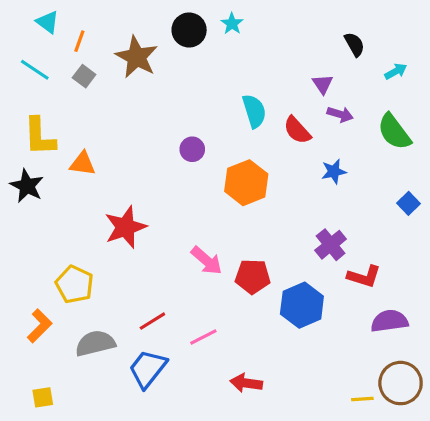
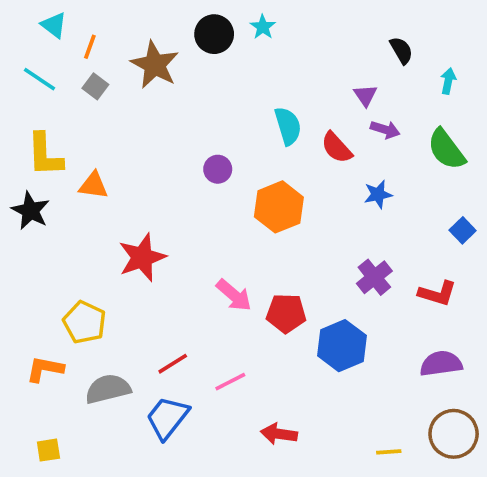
cyan arrow: (396, 71) -> (448, 81), turned -50
red L-shape: (364, 276) -> (437, 293), moved
orange L-shape: (40, 326) -> (45, 369), turned -124
yellow line: (362, 399) -> (389, 452), moved

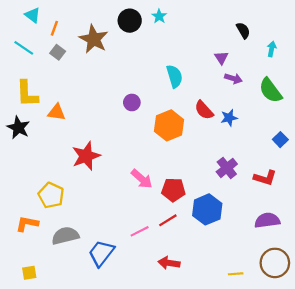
red semicircle: (337, 148) -> (204, 110), moved
red line: (173, 364) -> (168, 220), moved

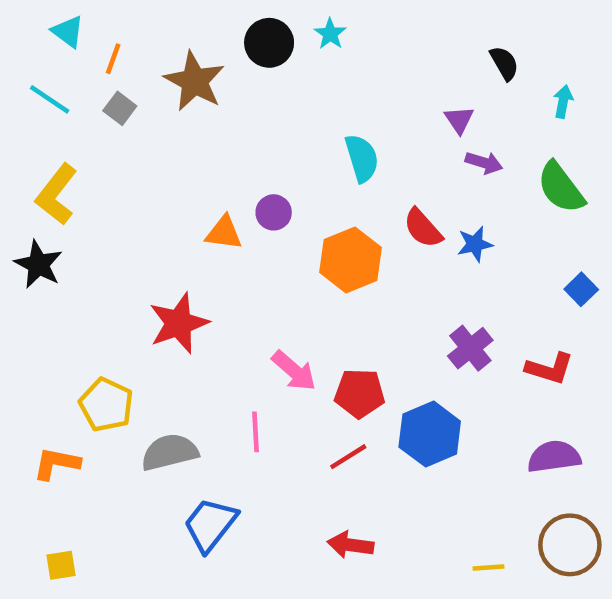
yellow L-shape: (27, 94) -> (57, 194), turned 40
orange triangle: (57, 112) -> (224, 233), moved
pink line: (140, 231) -> (256, 432), moved, turned -66
gray semicircle: (65, 236) -> (170, 452), moved

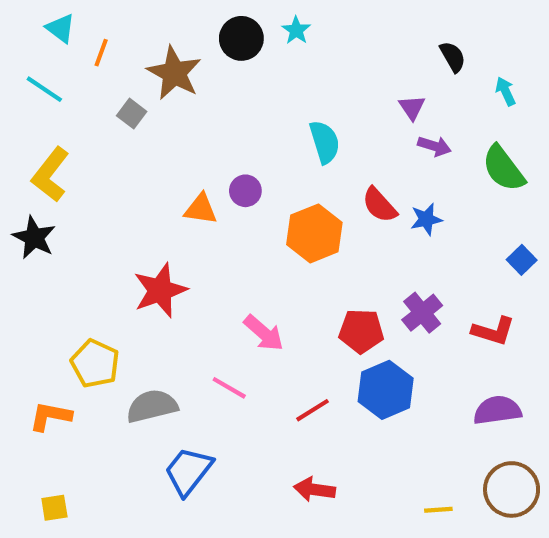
cyan arrow: (563, 102) -> (505, 91), turned -36
gray square: (120, 108) -> (132, 114), moved
red pentagon: (360, 393) -> (361, 331), moved
pink line: (256, 432) -> (229, 388), turned -57

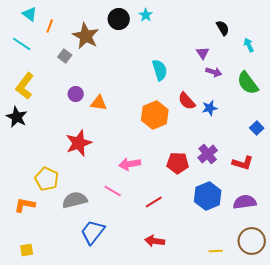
purple circle: (245, 191) -> (76, 94), moved
pink arrow: (264, 333) -> (130, 164), turned 130
blue hexagon: (386, 390) -> (208, 196), moved

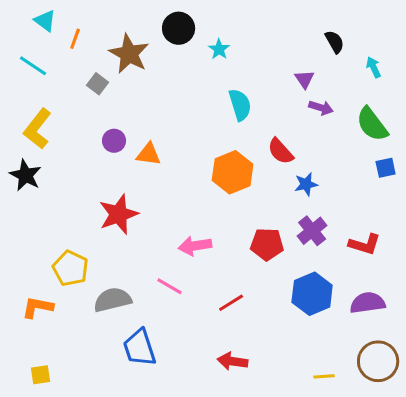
cyan star: (146, 15) -> (219, 49), moved
blue star: (210, 108) -> (306, 184), moved
blue square: (257, 128) -> (386, 168), moved, turned 32
blue trapezoid: (93, 232) -> (140, 348), turned -56

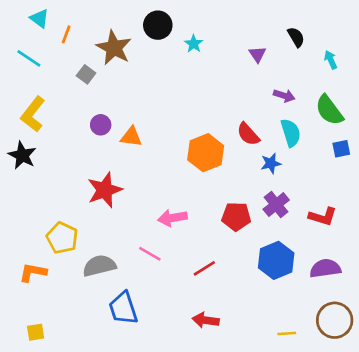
purple triangle: (305, 79) -> (258, 54), moved
cyan semicircle: (240, 105) -> (291, 133), moved

